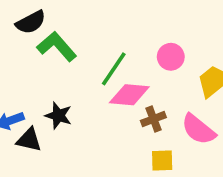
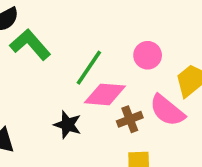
black star: (58, 116) -> (68, 125), moved
pink semicircle: (198, 129) -> (167, 110), moved

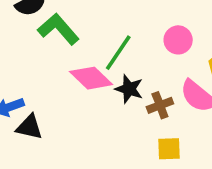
pink diamond: (105, 94) -> (91, 78), moved, turned 39
black star: (68, 125) -> (129, 89), moved

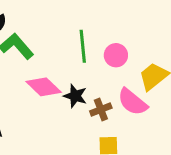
green line: (118, 53) -> (83, 46), moved, turned -40

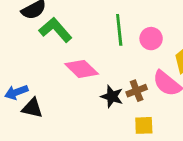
black star: (75, 96) -> (112, 96), moved

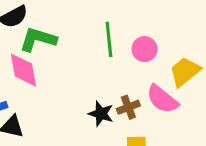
green L-shape: (55, 30) -> (38, 39), turned -32
pink diamond: (82, 69) -> (23, 70), moved, turned 36

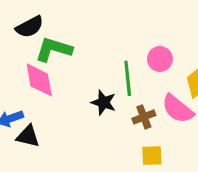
green line: (109, 39) -> (128, 78), moved
black star: (101, 114) -> (104, 102), moved

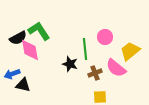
black semicircle: (30, 27) -> (18, 38), moved
green L-shape: (54, 49) -> (39, 31), turned 40

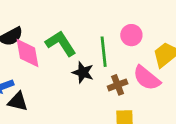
green L-shape: (39, 31) -> (61, 43), moved

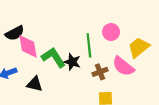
green L-shape: (61, 43) -> (53, 57), moved
black triangle: (18, 102) -> (35, 84), moved

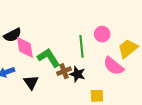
black star: (72, 62) -> (77, 74), moved
brown cross: (100, 72) -> (64, 71), moved
black triangle: (35, 84) -> (31, 82), turned 42

